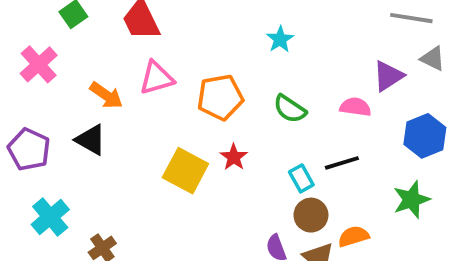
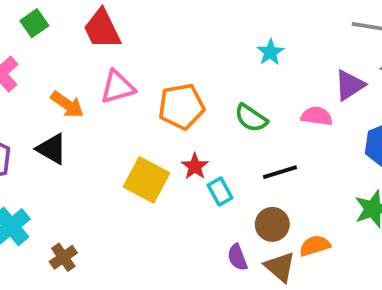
cyan star: (280, 39) -> (270, 52), moved
black line: (342, 163) -> (280, 172), moved
cyan rectangle: (301, 178) -> (220, 192), moved

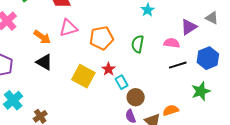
green semicircle: (251, 118) -> (138, 44), turned 66
black triangle: (52, 149) -> (44, 62), moved
black line: (280, 172) -> (178, 65), moved
brown circle: (272, 224) -> (136, 97), moved

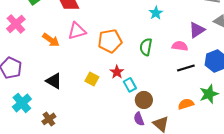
black triangle: (44, 62) -> (54, 81), moved
yellow square: (83, 76) -> (92, 79), size x0.6
orange semicircle: (171, 110) -> (186, 104), moved

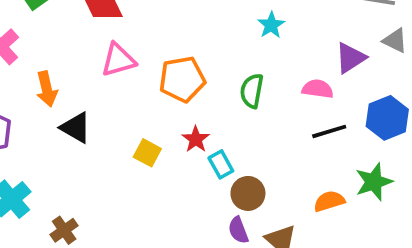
orange arrow: (51, 40) -> (47, 89), moved, turned 42
black triangle: (54, 81) -> (76, 128), moved

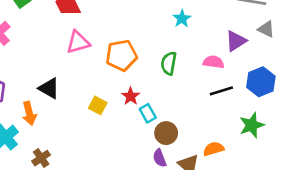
orange arrow: (47, 89) -> (29, 113), moved
orange semicircle: (329, 201) -> (214, 149), moved

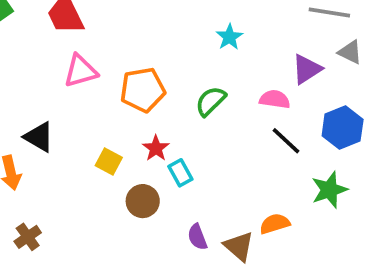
green semicircle: (169, 63) -> (211, 101), turned 35
black line: (221, 91) -> (286, 141), turned 60
brown circle: (166, 133) -> (143, 201), moved

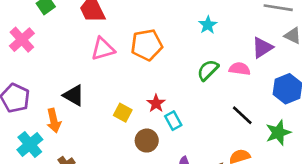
orange pentagon: (143, 90) -> (147, 45), moved
green semicircle: (211, 101) -> (208, 70), moved
black line: (286, 141) -> (242, 115), moved

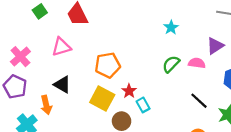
pink cross: (22, 40) -> (20, 57), moved
orange pentagon: (147, 45) -> (108, 65), moved
pink triangle: (103, 49) -> (61, 47), moved
yellow square: (123, 113) -> (102, 99), size x1.6

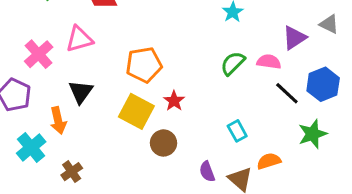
pink cross: (20, 57) -> (39, 54), moved
black triangle: (62, 85) -> (81, 92), turned 36
black line: (199, 101) -> (287, 93), moved
cyan rectangle: (143, 105) -> (237, 131), moved

